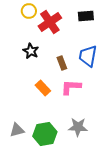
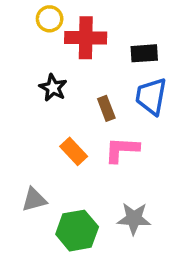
black rectangle: (86, 16) -> (144, 53), moved
red cross: (50, 22) -> (86, 38), turned 35
gray triangle: (17, 130) -> (34, 200), moved

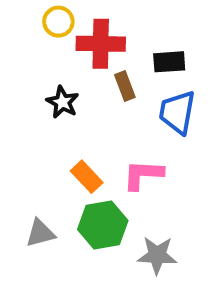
brown rectangle: (106, 108) -> (125, 86), moved
green hexagon: (77, 231) -> (103, 225), moved

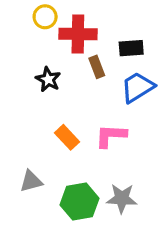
blue trapezoid: (177, 112) -> (137, 87), turned 48
green hexagon: (103, 225) -> (80, 202), moved

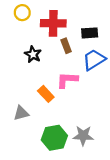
yellow circle: (45, 17) -> (22, 13), moved
pink L-shape: (111, 136) -> (67, 80), moved
gray triangle: (31, 181) -> (21, 113), moved

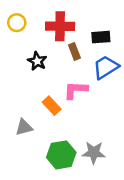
yellow circle: (22, 13) -> (17, 23), moved

